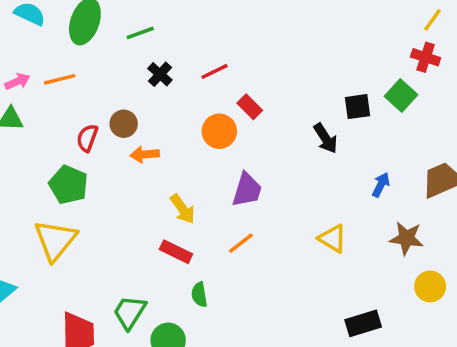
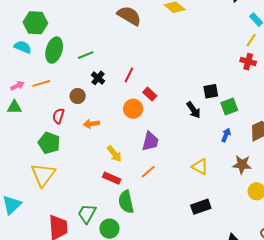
red line: (215, 71) -> (129, 75), turned -35
green square: (401, 96) -> (229, 107), moved, turned 30
brown circle: (124, 124) -> (78, 96), moved
green semicircle: (199, 295) -> (126, 202), size x1.6
black rectangle: (363, 323) -> (201, 207), moved

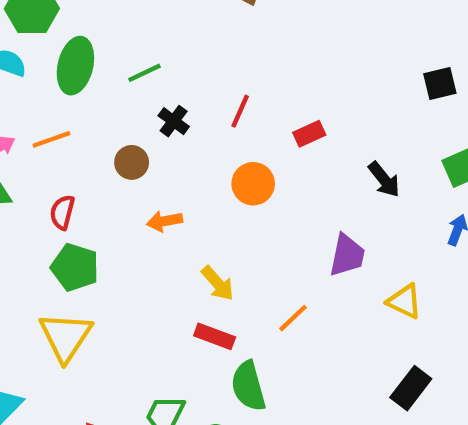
black square: (211, 91) -> (440, 83), moved
red rectangle: (150, 94) -> (309, 134), moved, turned -64
red semicircle: (58, 116) -> (62, 212), moved
purple trapezoid: (150, 141) -> (347, 255), moved
black rectangle: (201, 207) -> (411, 388), turned -30

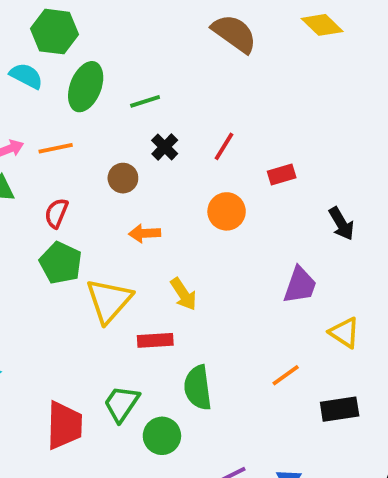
orange line: (293, 318) -> (286, 375), moved
red rectangle: (215, 336) -> (155, 340), moved, turned -32
yellow triangle: (66, 337) -> (109, 301), moved
black rectangle: (411, 388) -> (340, 409), turned 36

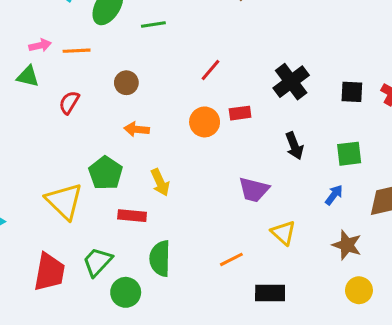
black cross: (165, 147) -> (291, 82), moved, size x1.6
red rectangle: (282, 174) -> (240, 113), moved
green pentagon: (61, 263) -> (106, 173), moved
purple trapezoid: (300, 285) -> (254, 190), turned 76
yellow triangle: (109, 301) -> (64, 201), moved, turned -36

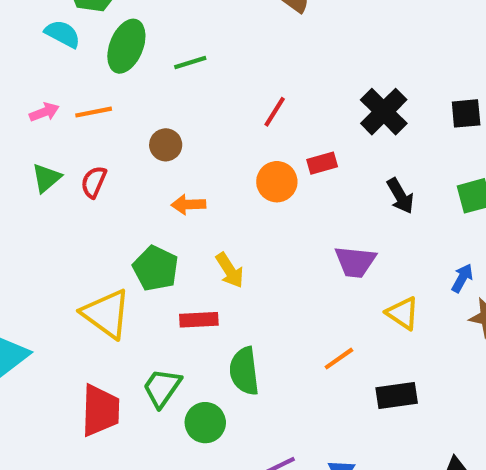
green triangle: (28, 76) -> (46, 178), moved, turned -45
blue arrow: (334, 195) -> (462, 278), moved

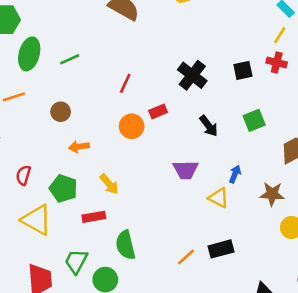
red semicircle: (94, 182) -> (23, 175), moved
blue arrow: (462, 278) -> (235, 174), moved
orange line: (339, 359) -> (186, 257), moved

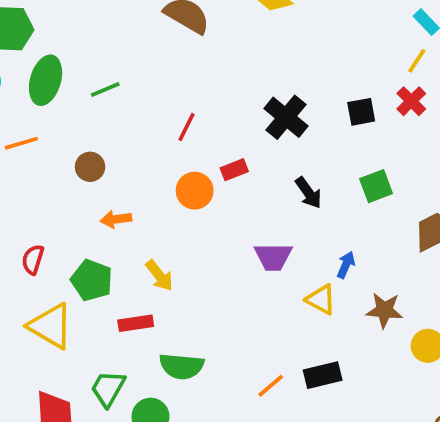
red cross: (277, 62) -> (411, 101), turned 30
brown star: (272, 194) -> (384, 310), moved
green semicircle: (126, 245) -> (182, 366), turned -72

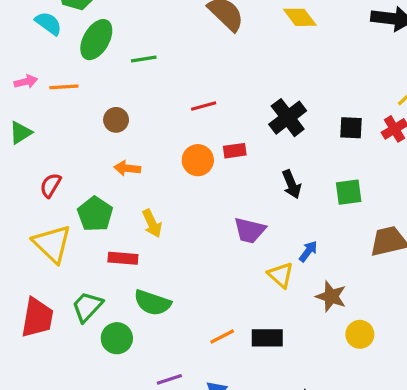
red line: (187, 127) -> (204, 106), turned 35

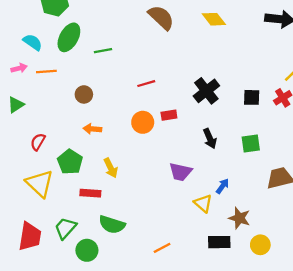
cyan semicircle: (48, 23) -> (33, 42), moved
black rectangle: (267, 338) -> (219, 242), moved

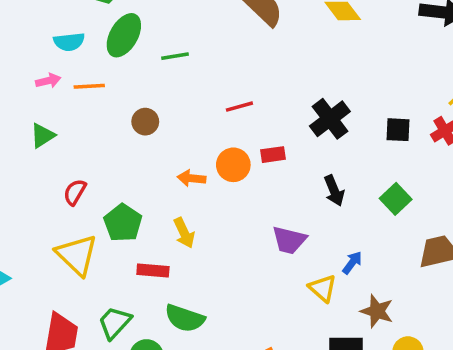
cyan semicircle: (33, 42) -> (69, 42), turned 138
orange arrow: (92, 129) -> (191, 178), moved
green square: (251, 143) -> (396, 199), turned -36

